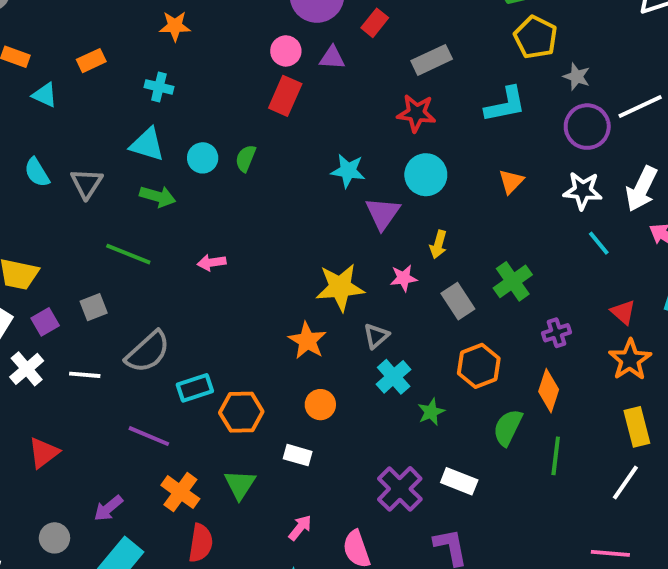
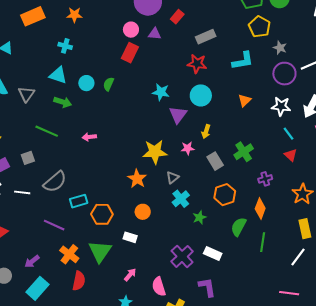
orange rectangle: (91, 61) -> (33, 16), moved, size x1.6
red triangle: (623, 312) -> (291, 155), moved
green triangle: (240, 484) -> (100, 251), size x1.4

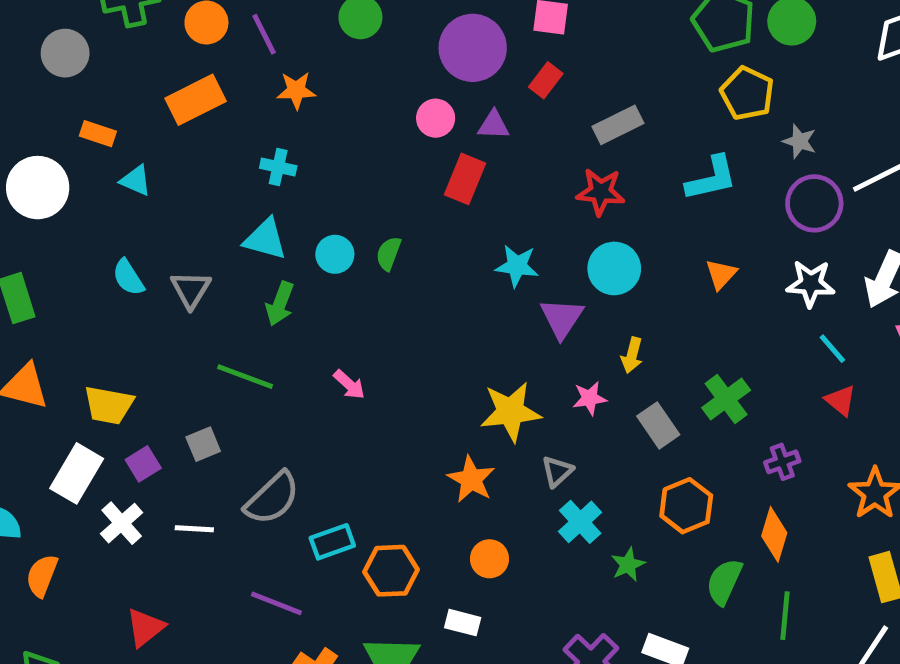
red rectangle: (130, 53) -> (465, 179), moved
green arrow: (63, 102) -> (280, 304), turned 96
pink arrow: (89, 137) -> (349, 385), turned -128

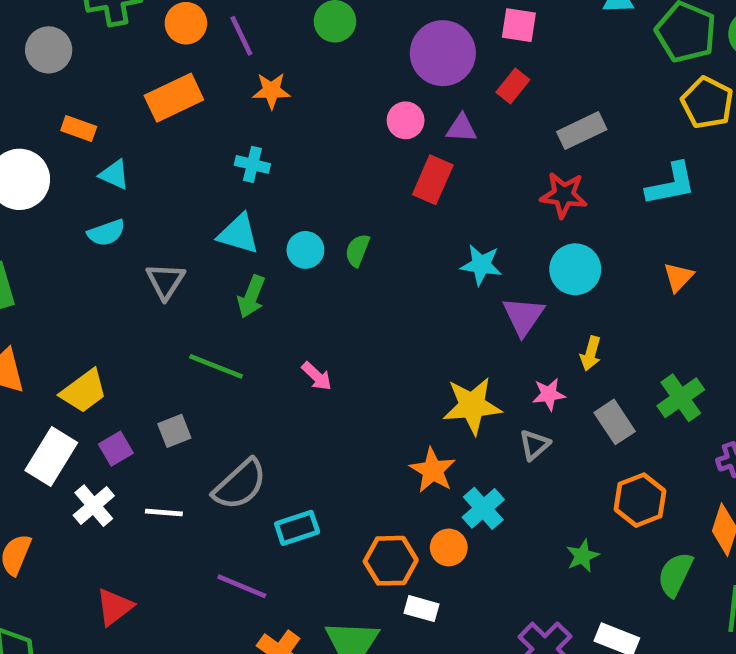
cyan semicircle: (128, 277) -> (106, 233), moved, turned -78
yellow trapezoid: (109, 405) -> (84, 391), turned -48
gray triangle: (557, 471) -> (534, 445), moved
cyan cross: (580, 522) -> (483, 508), moved
orange hexagon: (391, 571) -> (391, 561), moved

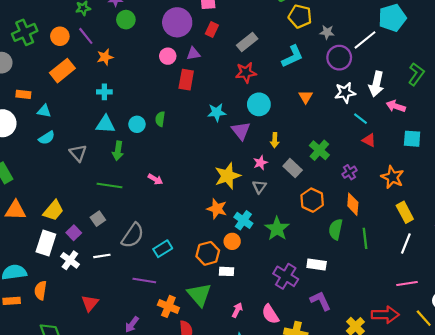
green star: (583, 556) -> (277, 229), moved, size x1.6

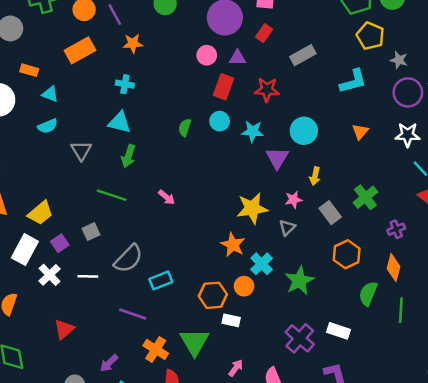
red star: (246, 73) -> (267, 90), moved
cyan circle: (137, 124) -> (220, 121), moved

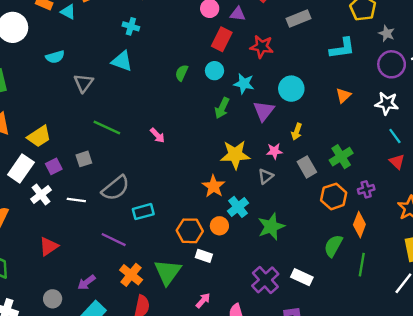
cyan triangle: (50, 94) -> (68, 12), moved
green arrow: (128, 156) -> (222, 108), moved
orange hexagon: (347, 254) -> (334, 196), moved

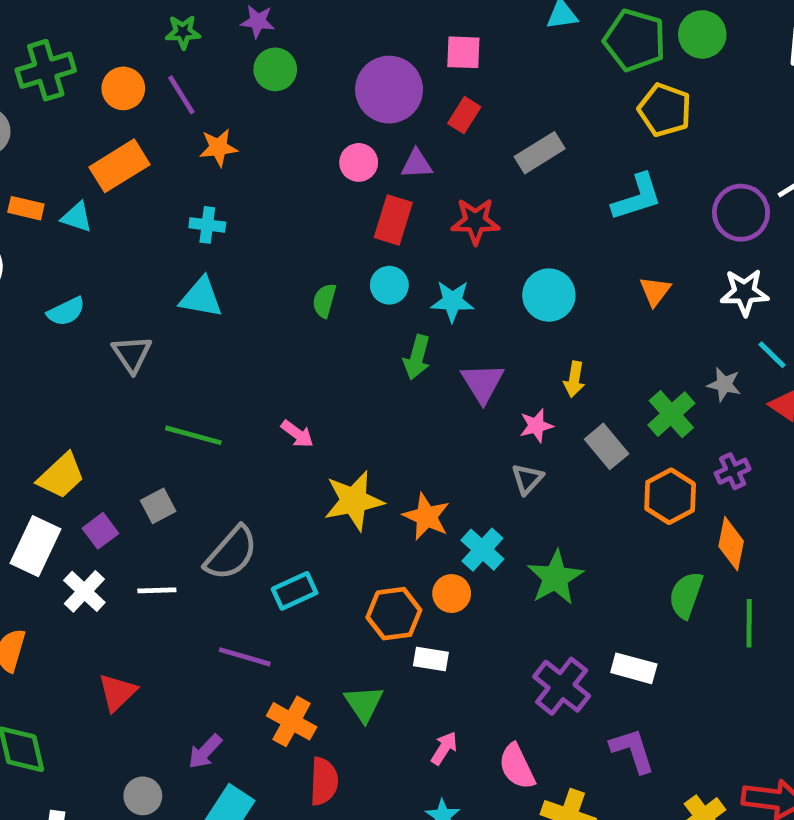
gray star: (387, 33) -> (724, 384), moved
purple triangle: (264, 111) -> (482, 383), moved
yellow star: (235, 155) -> (354, 501), moved
green triangle: (168, 272) -> (364, 703), size x0.7

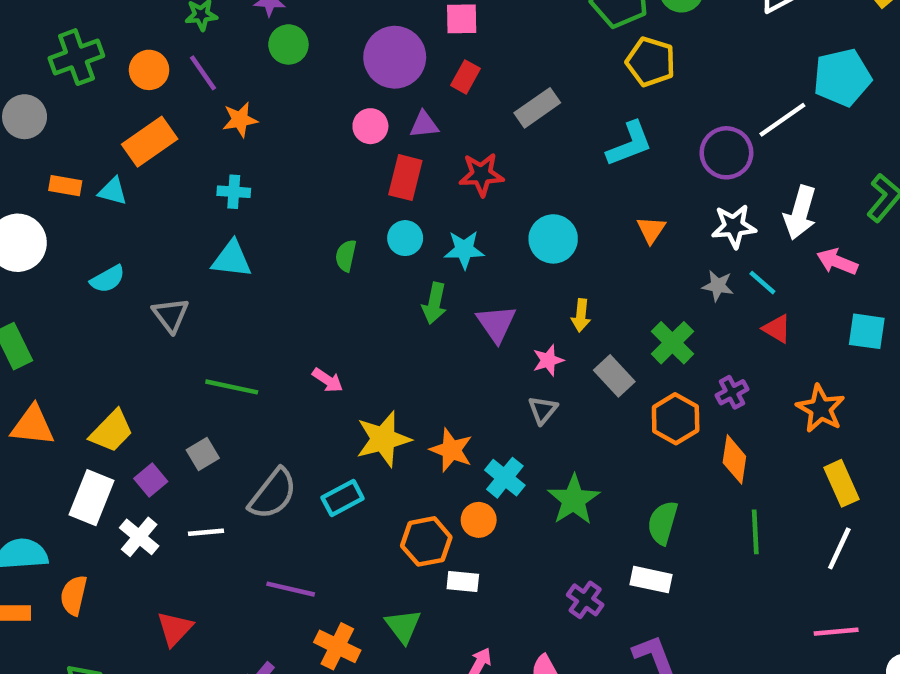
gray star: (724, 384) -> (718, 286), moved
cyan rectangle: (295, 591) -> (343, 498), moved
green semicircle: (686, 595) -> (663, 523), moved
purple cross: (562, 686) -> (585, 600), size x0.7

